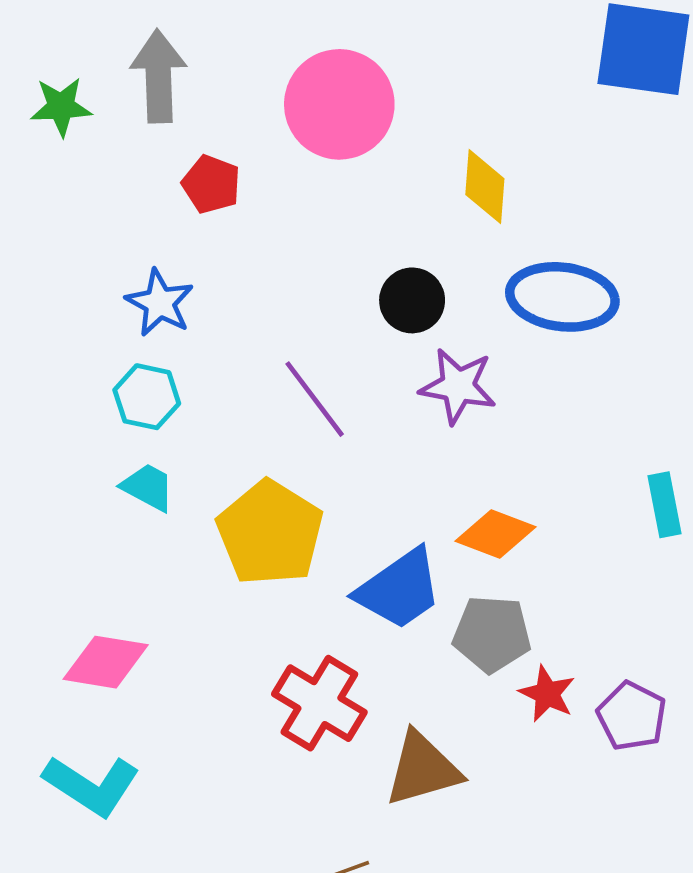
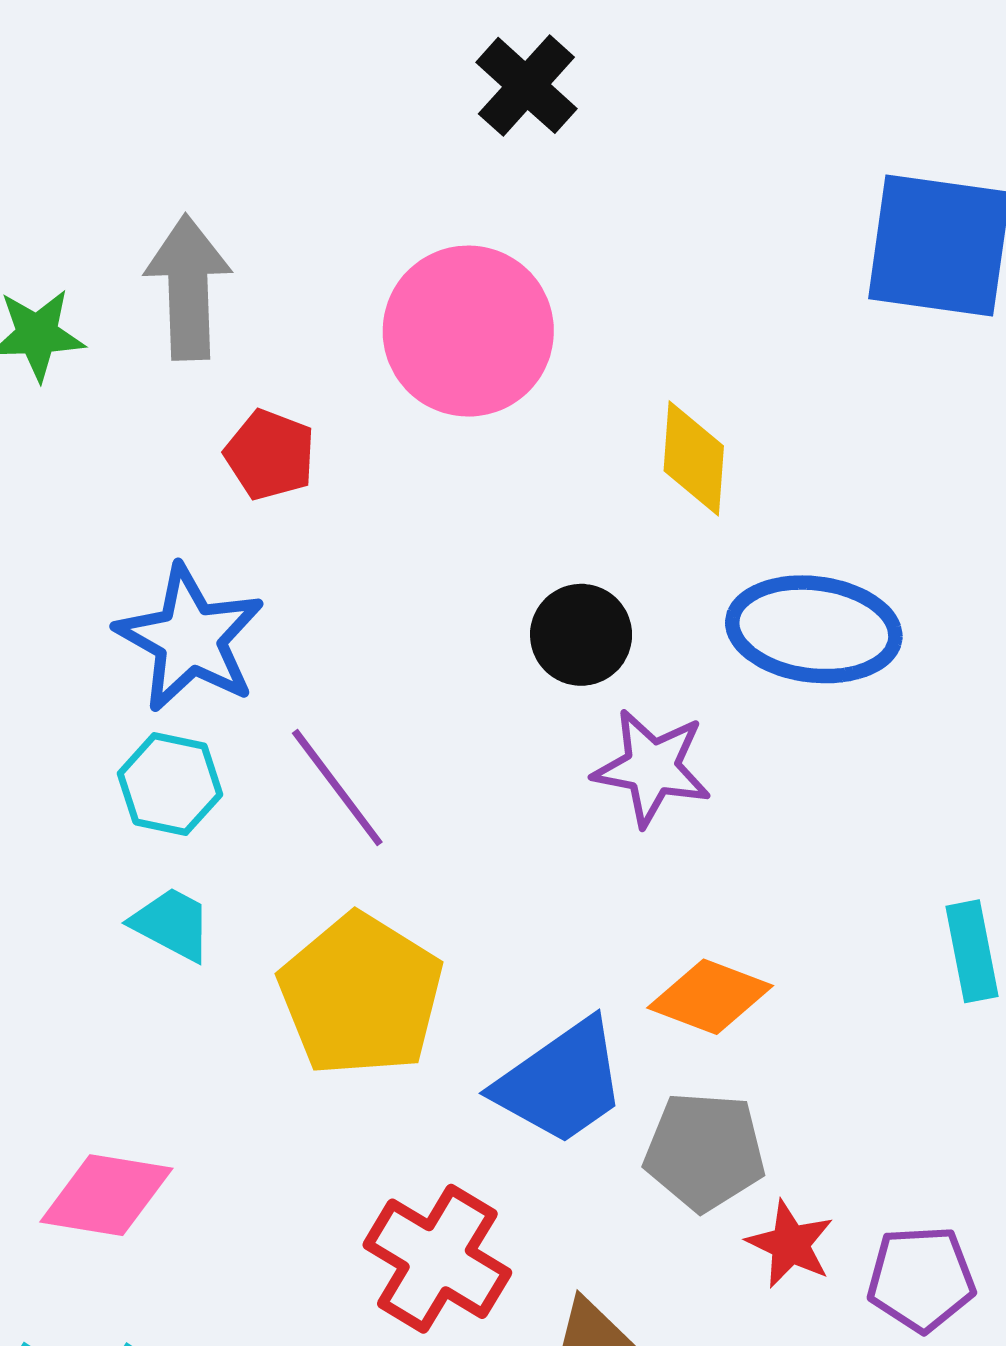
blue star: (160, 303) -> (190, 638), size x1.4
purple line: (315, 399) -> (337, 788), moved
purple pentagon: (632, 716) -> (921, 1279), turned -30

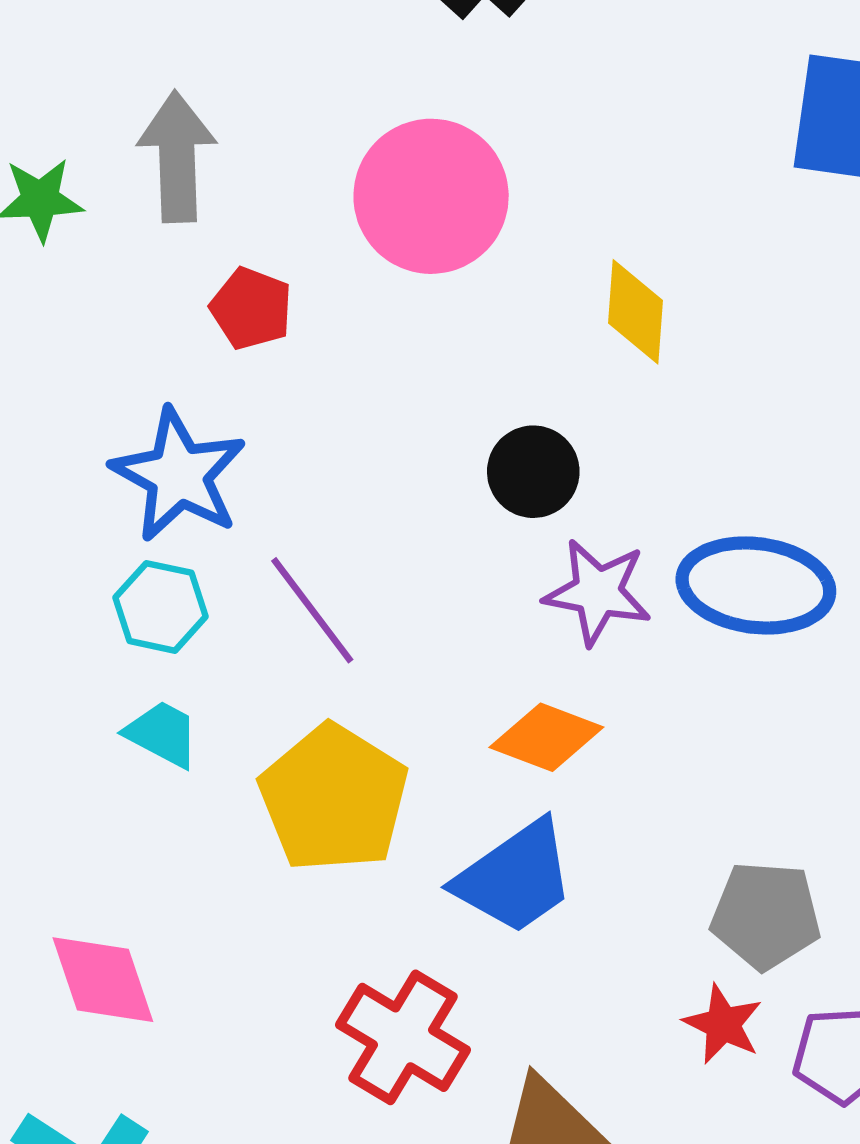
blue ellipse: (814, 629) -> (756, 585), moved
orange diamond: (710, 997) -> (546, 737), moved
gray pentagon: (705, 1151) -> (766, 915), moved
pink diamond: (106, 1195) -> (103, 980), turned 62

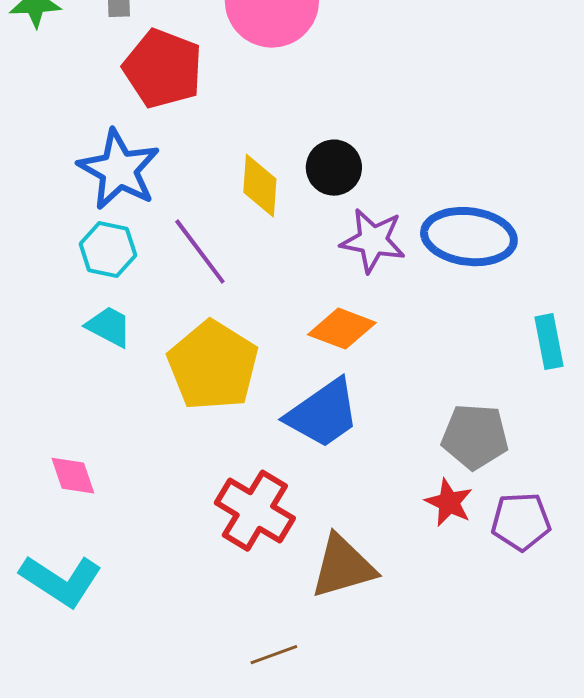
red pentagon: (251, 308) -> (163, 69), size x1.6
yellow diamond: (636, 312) -> (260, 186), moved
pink diamond: (103, 980) -> (73, 476), size x0.7

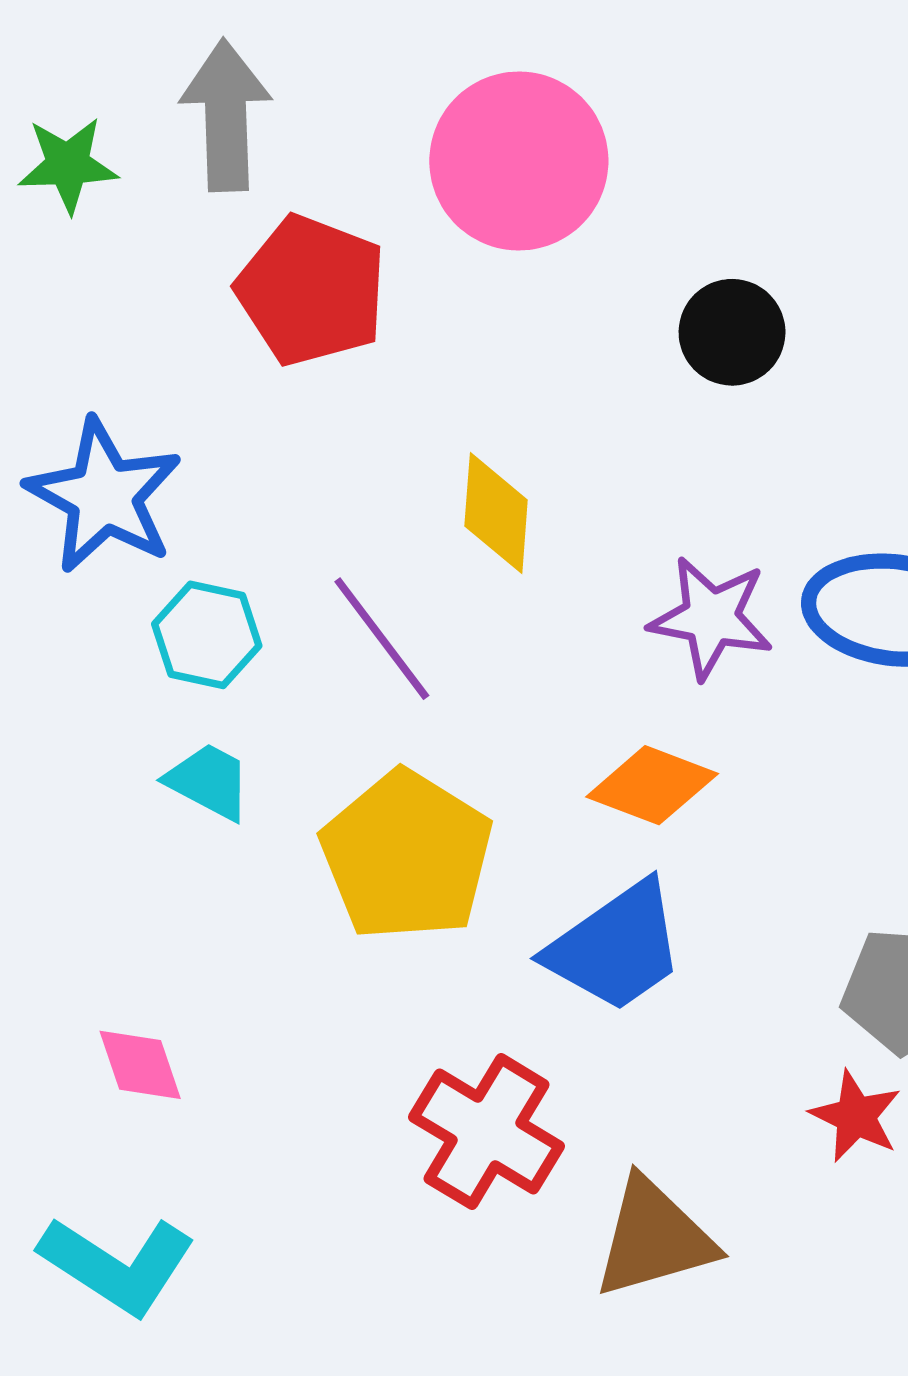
black circle: (334, 168) -> (732, 332), moved
blue star: (119, 170) -> (104, 496), moved

